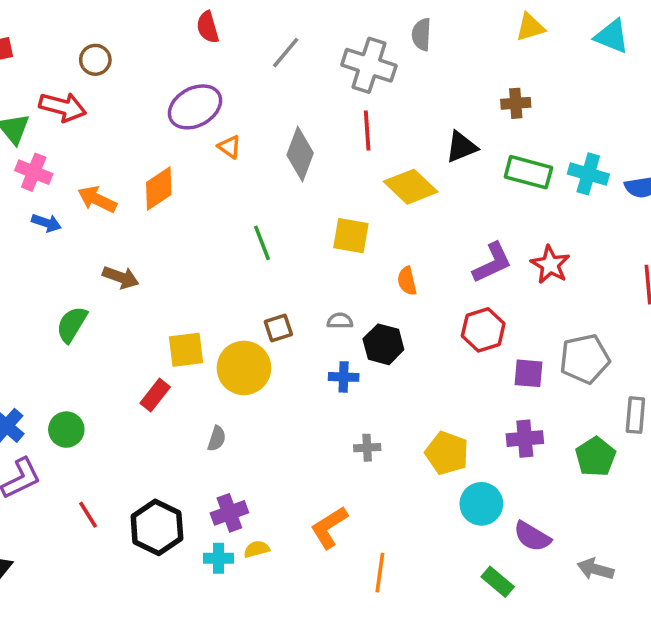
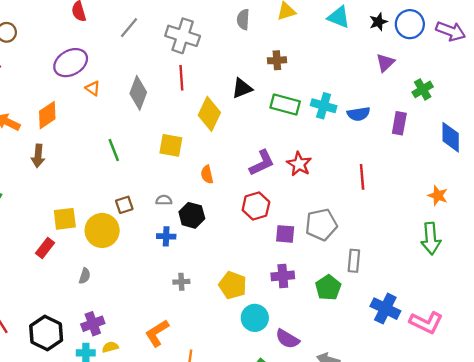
gray semicircle: (422, 34) -> (243, 19), moved
yellow diamond: (411, 187) -> (209, 114), turned 72
brown arrow: (121, 277) -> (38, 156), moved, turned 75

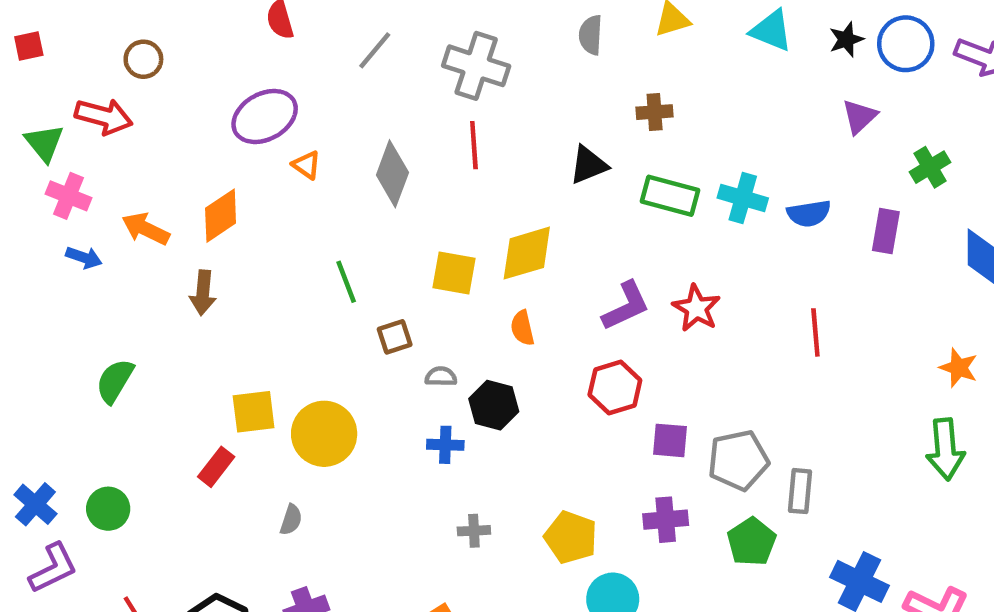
yellow diamond: (209, 114) -> (527, 253), moved, turned 48
brown square: (124, 205) -> (395, 337), moved
gray pentagon: (321, 225) -> (738, 460), moved

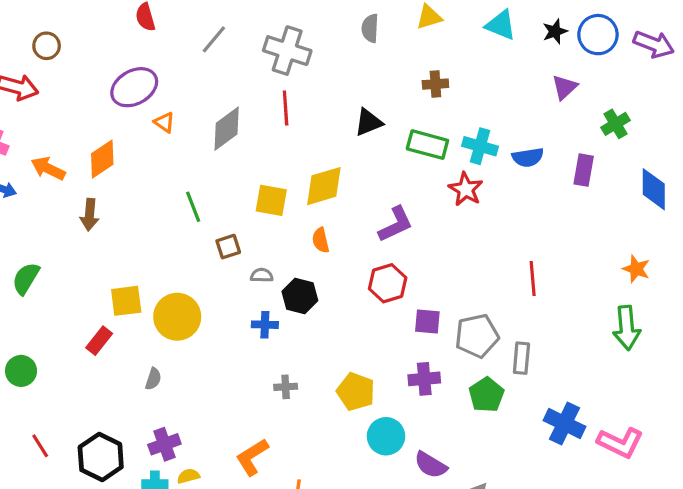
brown cross: (655, 112) -> (435, 84), moved
gray diamond: (392, 174) -> (227, 129), turned 33
red star: (696, 308) -> (466, 189), moved
red line: (815, 332) -> (533, 278), moved

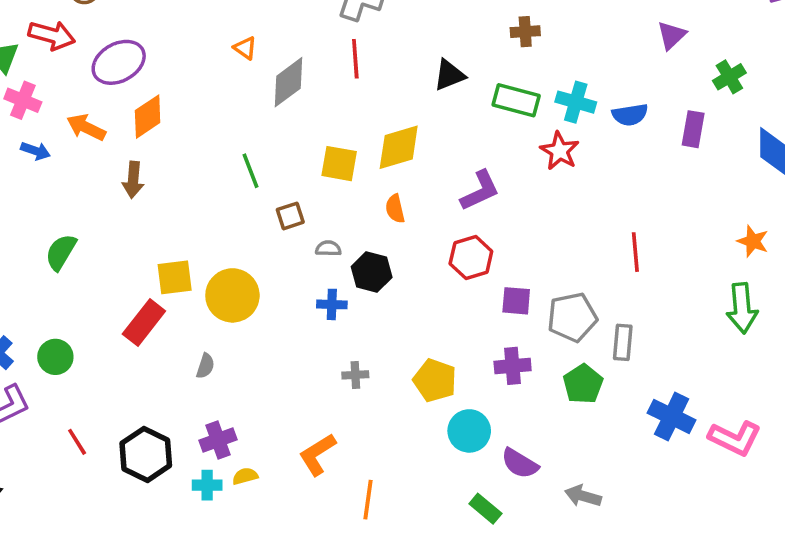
purple ellipse: (134, 87) -> (119, 62), moved
orange triangle: (164, 122) -> (245, 48), moved
red rectangle: (99, 341) -> (144, 323), size x1.4

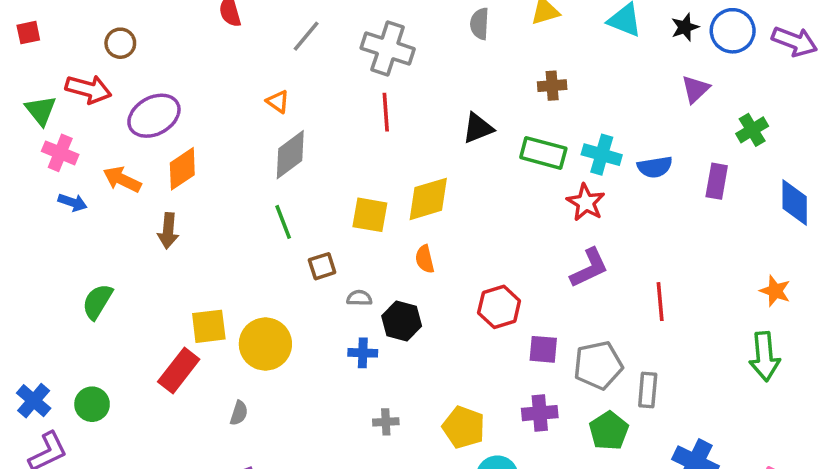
gray diamond: (288, 82) -> (290, 155), moved
purple L-shape: (480, 191) -> (589, 268), moved

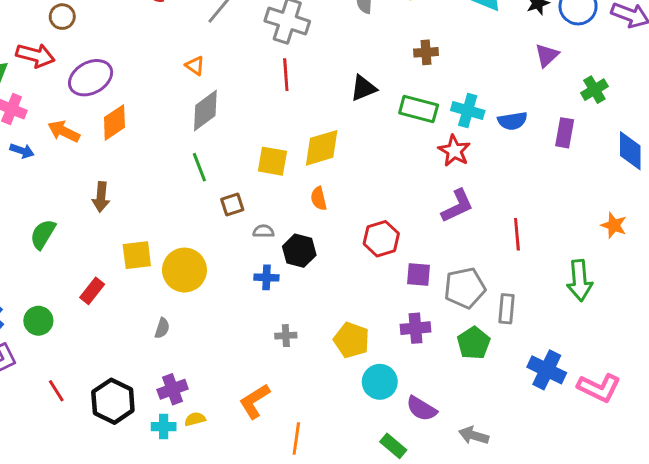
brown arrow: (168, 231) -> (101, 197), moved
green arrow: (765, 356) -> (580, 280), moved
red rectangle: (179, 371) -> (92, 291), moved, size x0.7

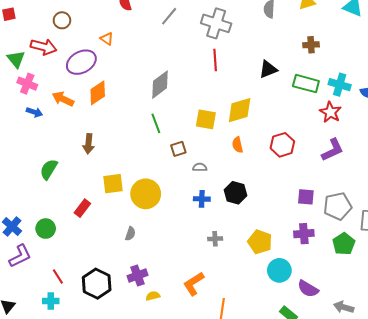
orange triangle: (195, 66) -> (107, 39), moved
red hexagon: (381, 239) -> (282, 145), moved
black hexagon: (299, 251) -> (235, 193), moved
cyan cross: (164, 427) -> (51, 301), moved

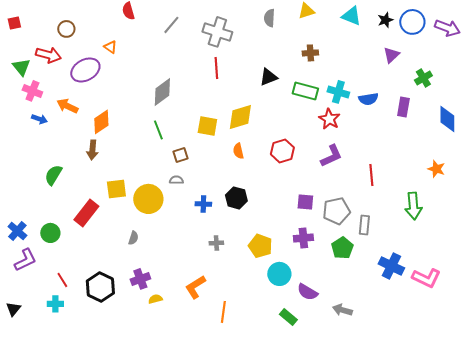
orange diamond: (98, 93) -> (101, 122), moved
gray semicircle: (200, 167) -> (176, 180), moved
red rectangle: (82, 208) -> (86, 213), size x1.5

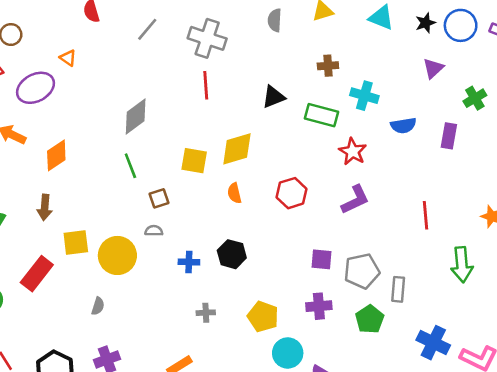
cyan cross: (338, 92) -> (364, 96), moved
brown arrow: (92, 150) -> (45, 207), moved
red line: (371, 175) -> (425, 215), moved

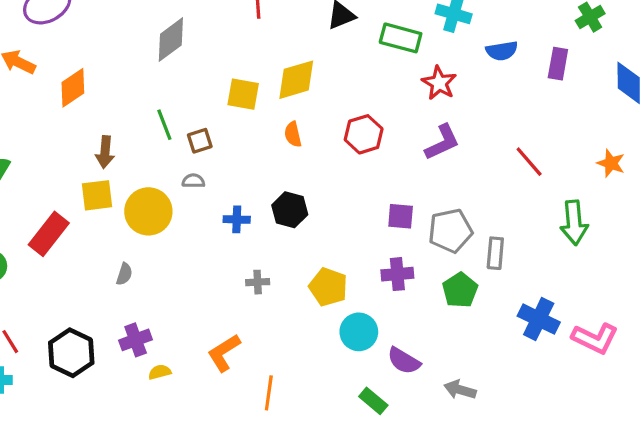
green line: (130, 166) -> (164, 125), moved
brown arrow: (45, 207) -> (105, 152), moved
red line: (425, 215) -> (529, 162), turned -36

